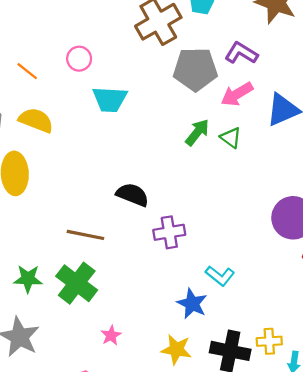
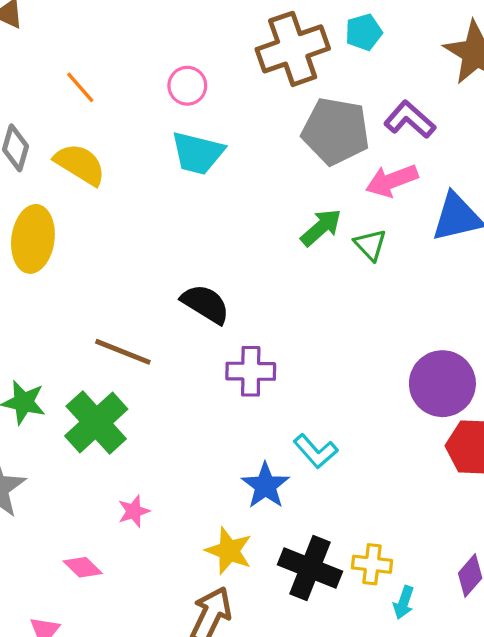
pink circle: (79, 59) -> (187, 86), moved

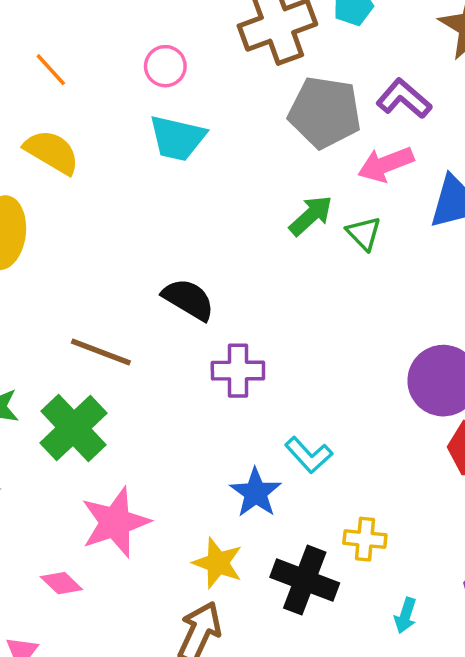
pink star: (134, 511) -> (115, 522), size x2.0
yellow cross: (372, 564) -> (365, 539), moved

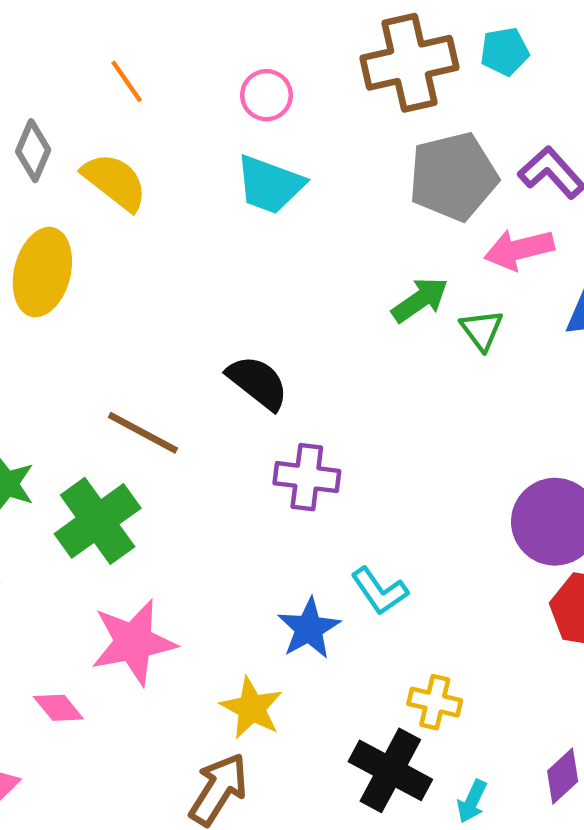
gray pentagon: (325, 112) -> (453, 176), turned -30
black cross: (305, 580) -> (390, 770), moved

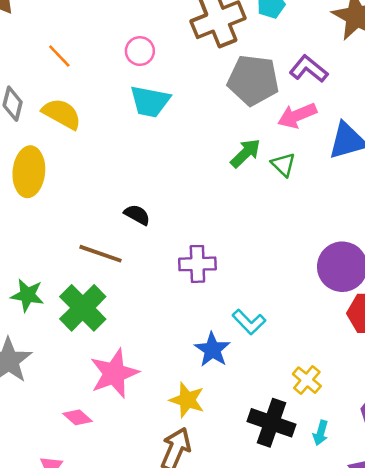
gray pentagon: (453, 176) -> (253, 80), turned 30
black semicircle: (258, 382) -> (137, 215), moved, size x0.7
yellow cross: (435, 702) -> (307, 380), moved, turned 36

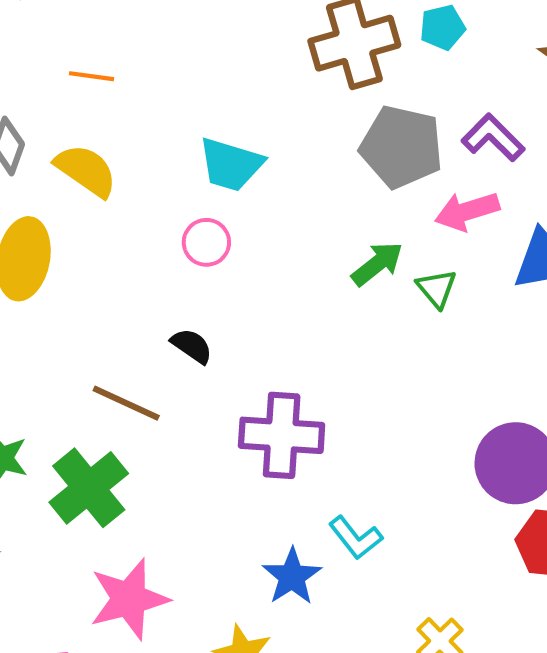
pink circle: (140, 51) -> (206, 242), moved
orange line: (59, 56) -> (91, 76), turned -44
purple cross: (197, 264) -> (282, 435), size x1.4

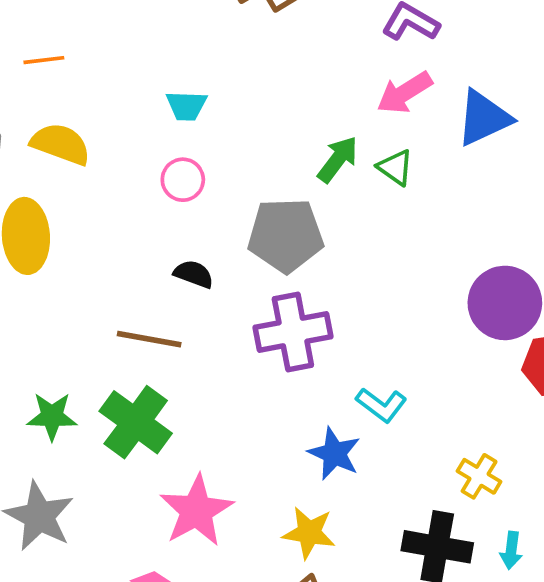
gray pentagon: (402, 147) -> (286, 235), moved
cyan trapezoid: (231, 164) -> (186, 106), size x0.7

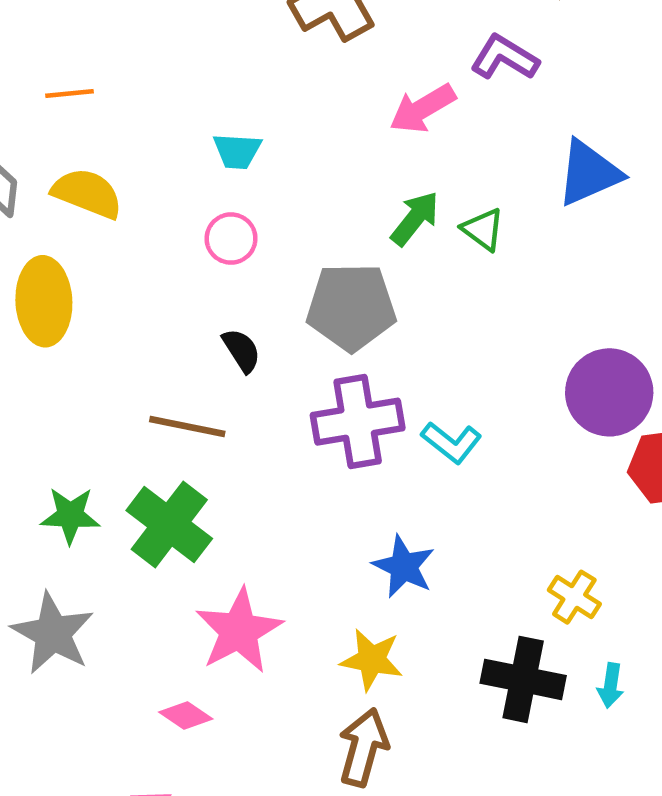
pink arrow: (405, 93) -> (422, 109), moved
black semicircle: (194, 274) -> (241, 350), turned 36
cyan L-shape: (381, 405) -> (451, 442), moved

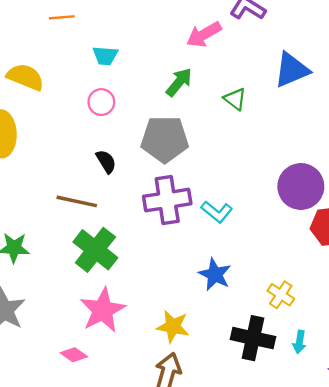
orange line: (69, 93) -> (62, 17), moved
green arrow: (415, 218) -> (179, 82), moved
green cross: (169, 524) -> (95, 250), moved
blue star: (404, 567) -> (215, 274), moved

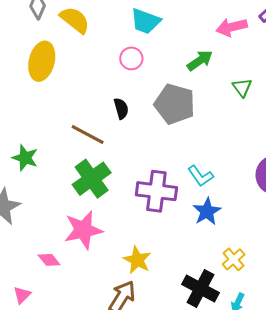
cyan trapezoid: (105, 56) -> (145, 21), size x1.4
purple cross: (167, 200) -> (156, 191), moved
blue star: (215, 274) -> (207, 212), moved

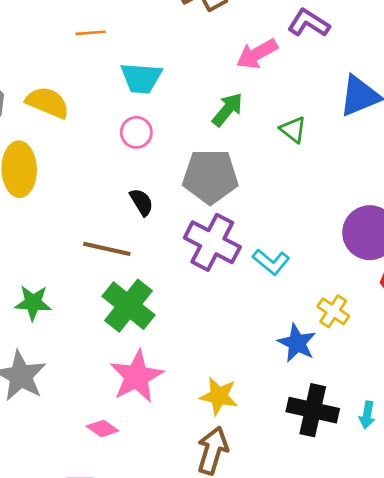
purple cross: (156, 191) -> (212, 242), moved, turned 36
blue star: (207, 212) -> (297, 343), moved
yellow cross: (234, 259) -> (333, 311), moved

